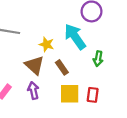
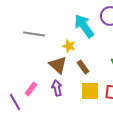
cyan arrow: (75, 37) -> (84, 26), moved

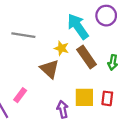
brown rectangle: (83, 67) -> (87, 57), moved, size x1.5
purple arrow: (57, 88) -> (63, 109), moved

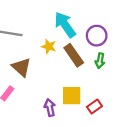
purple circle: (106, 16) -> (97, 36), moved
brown triangle: (50, 69) -> (21, 67), moved
red rectangle: (107, 98) -> (94, 106), moved, turned 48

